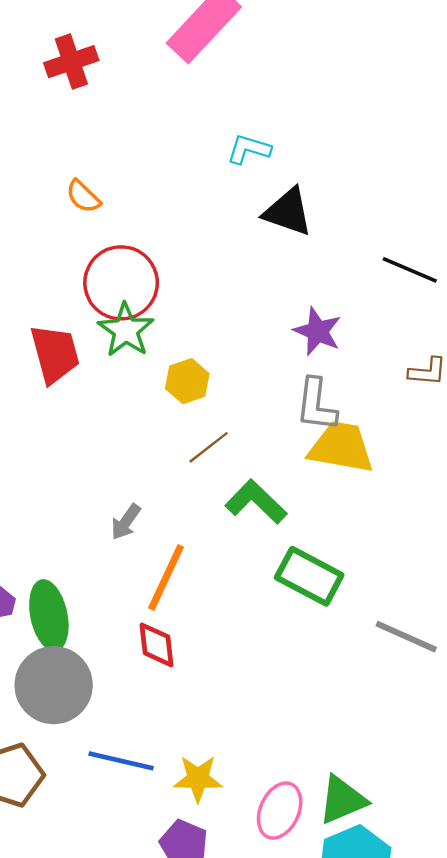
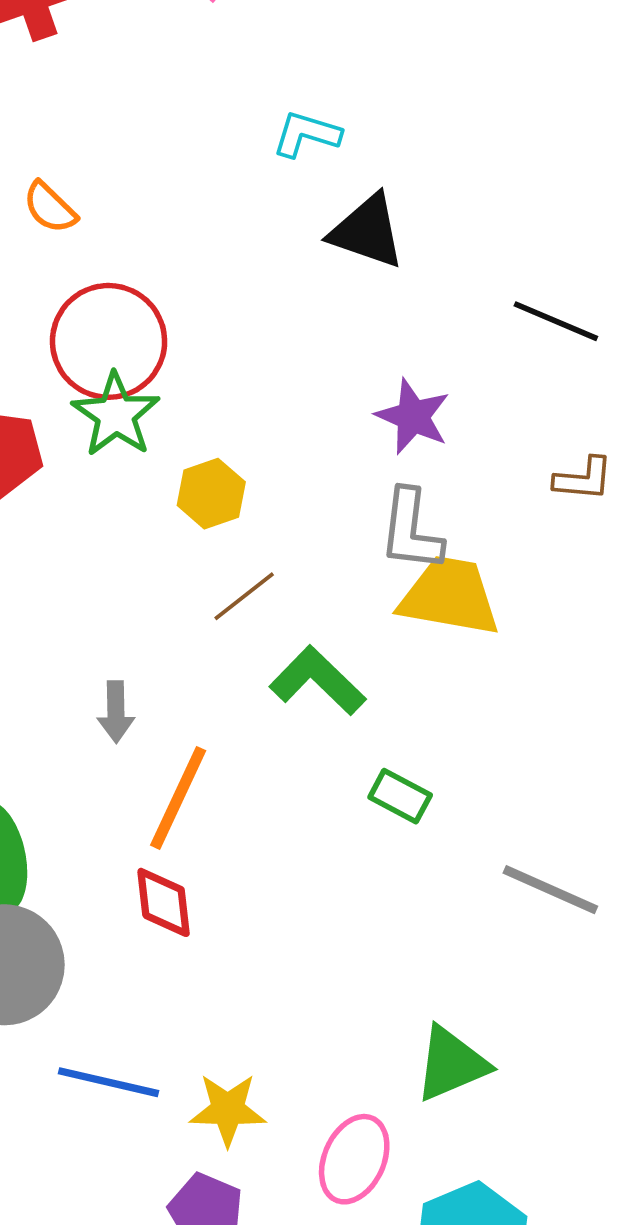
gray arrow: (126, 522) -> (116, 712), turned -36
green rectangle: (309, 576) -> (400, 796), size x0.6
green triangle: (342, 800) -> (451, 1064), moved

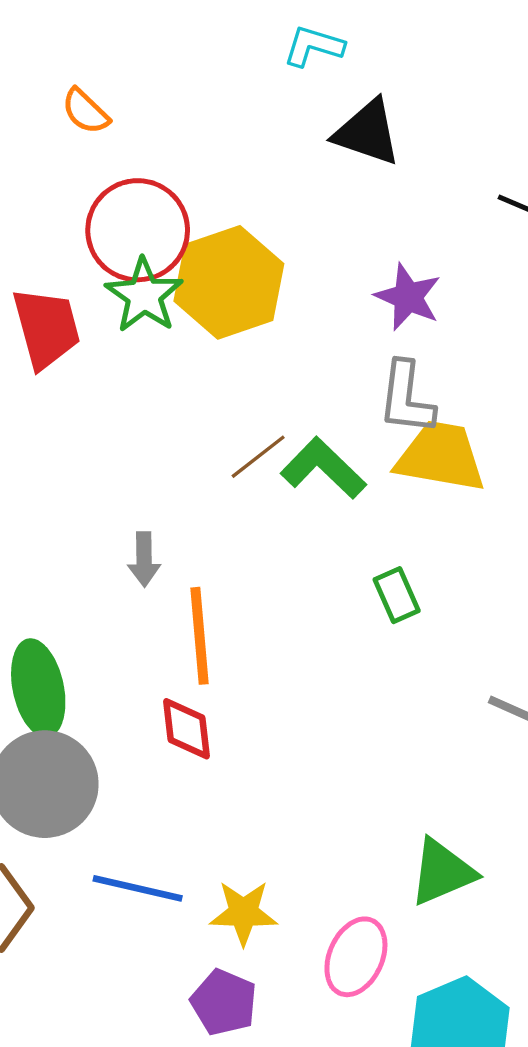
yellow hexagon: (211, 494) -> (229, 282), moved, size x1.8
green L-shape: (318, 681) -> (323, 468), moved
green rectangle: (400, 796) -> (397, 595), moved, turned 38
orange line: (178, 798) -> (200, 636), turned -30

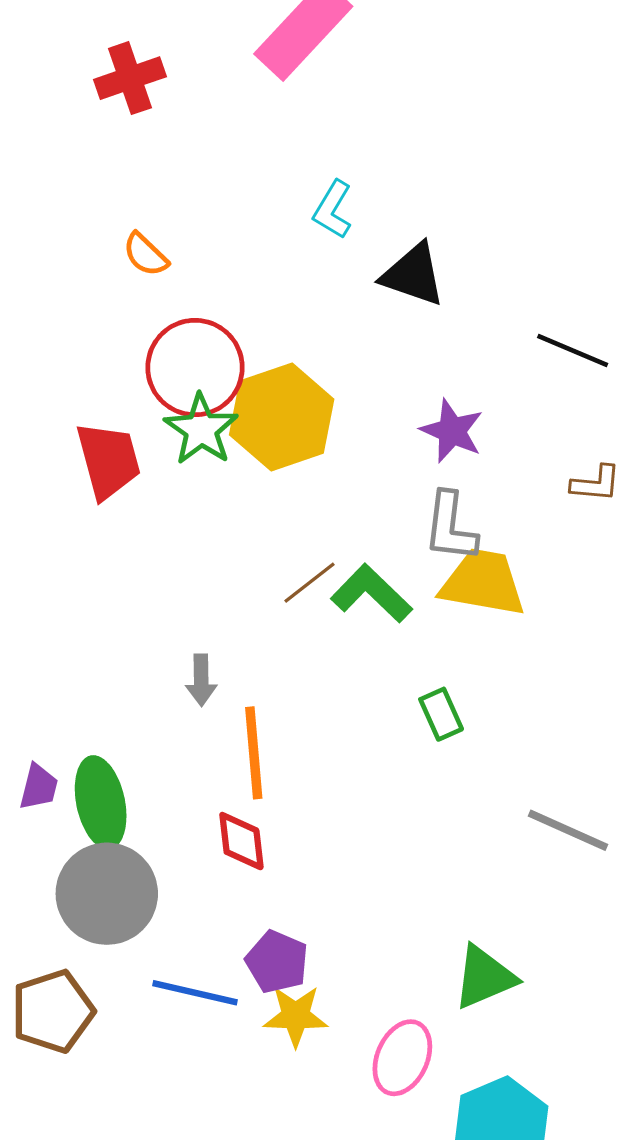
cyan L-shape: (314, 46) -> (333, 210), moved, turned -76
purple pentagon: (224, 1002) -> (277, 962), moved

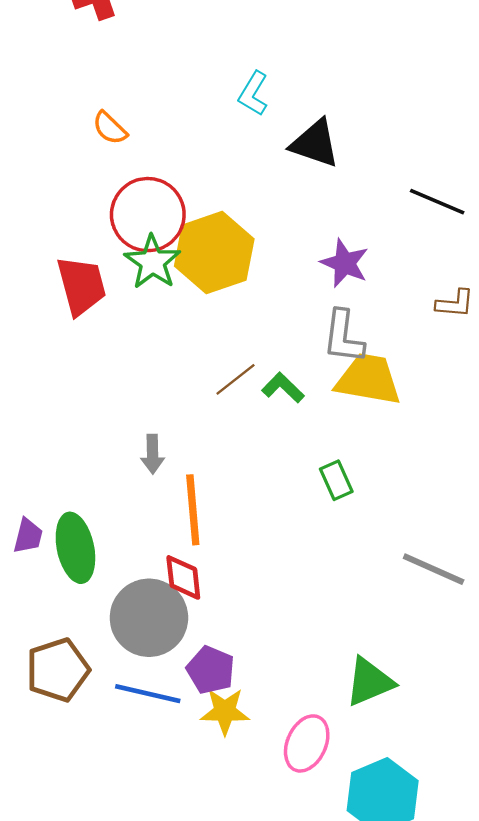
green L-shape: (371, 593) -> (283, 388), size x0.7
gray circle: (107, 894) -> (149, 618), moved
brown pentagon: (53, 1011) -> (58, 670), moved

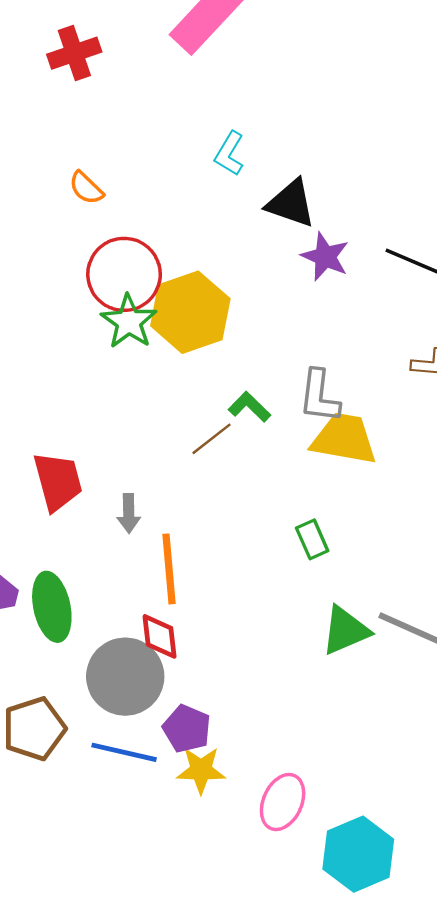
purple star: (345, 263) -> (325, 257), moved
red trapezoid: (81, 286) -> (58, 481), moved
green L-shape: (283, 388) -> (249, 407), moved
green triangle: (370, 682) -> (345, 630), moved

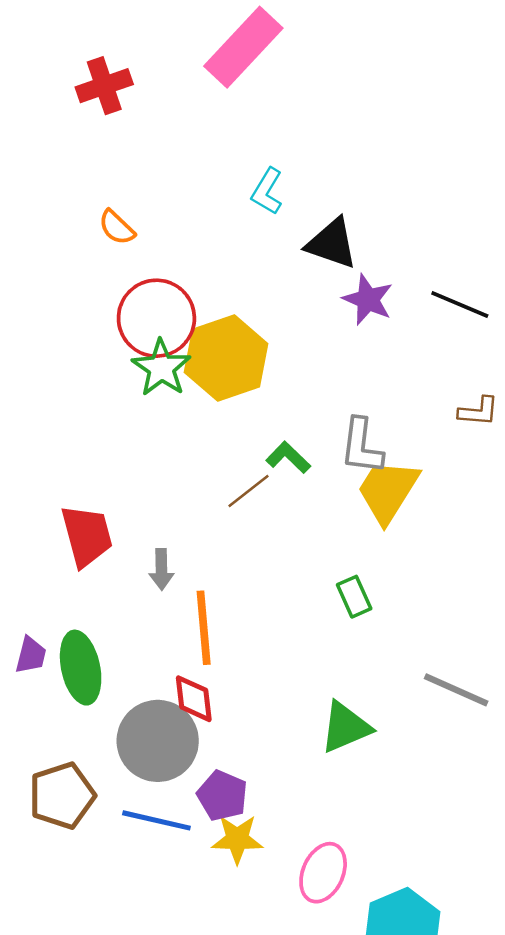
yellow trapezoid: (344, 439) -> (388, 491), turned -68
green triangle: (345, 630) -> (345, 727), moved

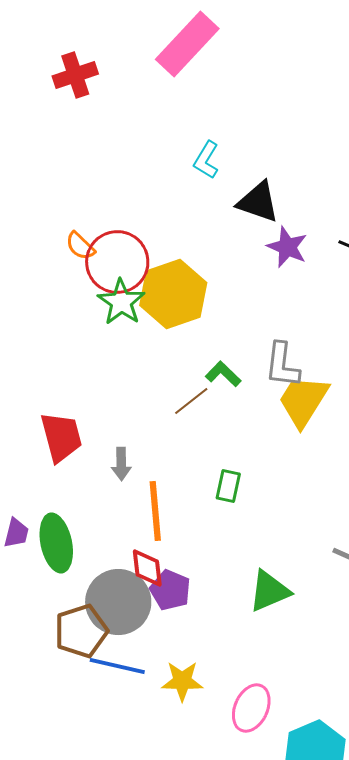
orange semicircle: (117, 227) -> (80, 246), moved
green rectangle: (354, 597) -> (228, 486), moved, turned 36
brown pentagon: (62, 796) -> (81, 631), moved
purple pentagon: (222, 796) -> (170, 590), moved

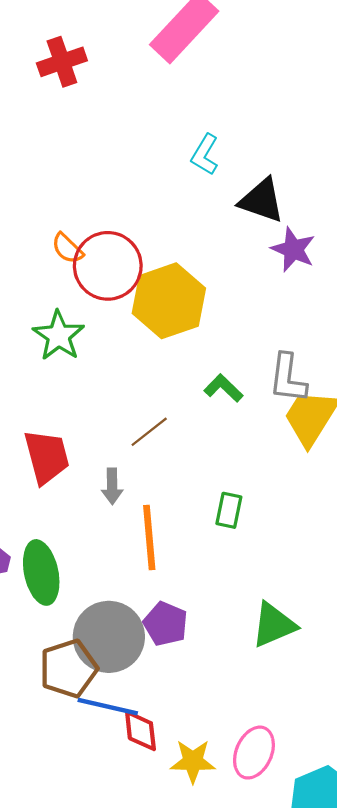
green star: (121, 302) -> (59, 336), moved
brown line: (191, 401) -> (149, 432), moved
red diamond: (147, 568) -> (140, 731), moved
yellow star: (182, 681) -> (193, 761), moved

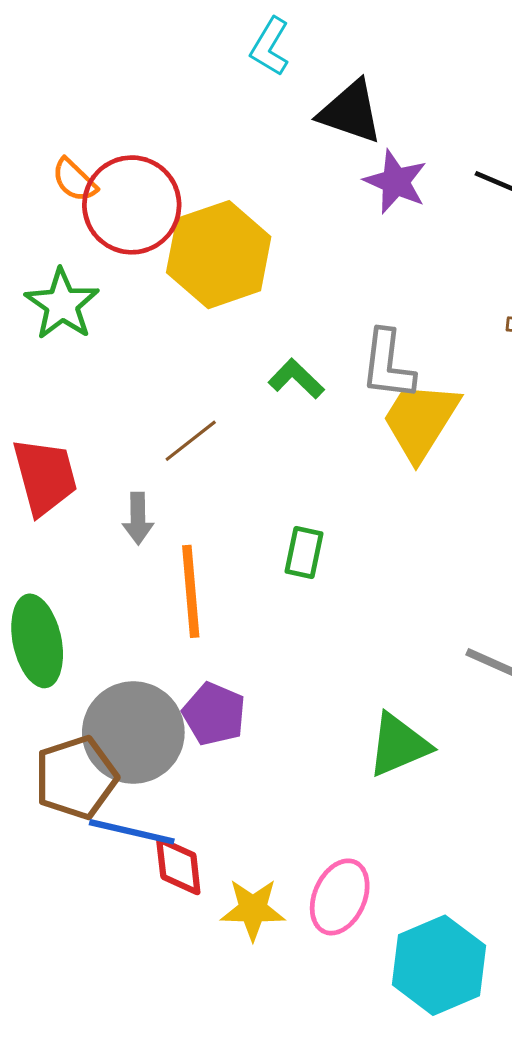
green triangle: (274, 625) -> (399, 745), moved

